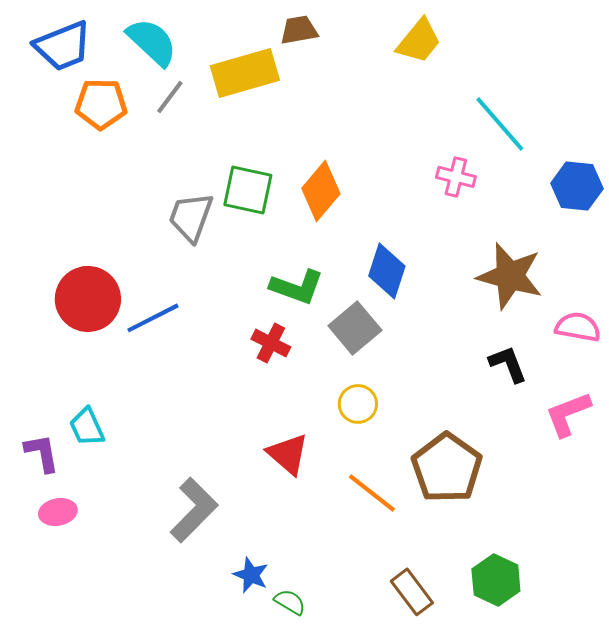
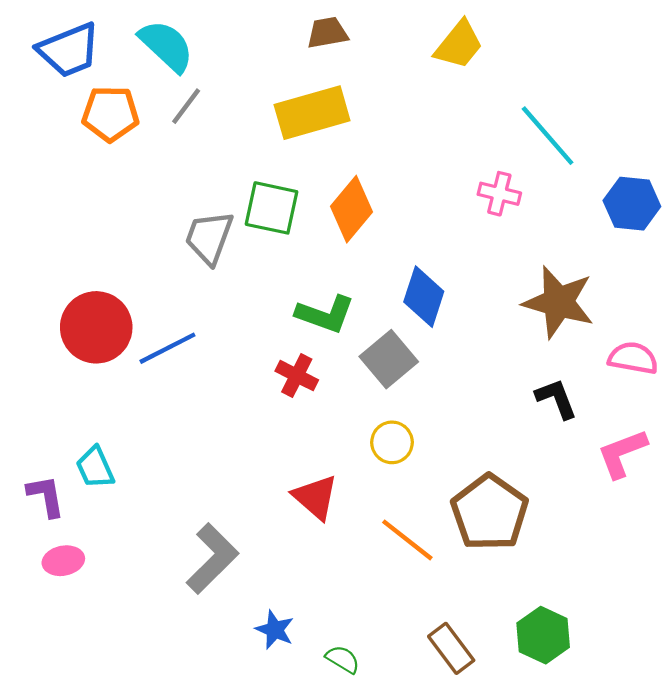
yellow rectangle: (245, 73) -> (312, 113), moved
green semicircle: (290, 602) -> (343, 659), moved

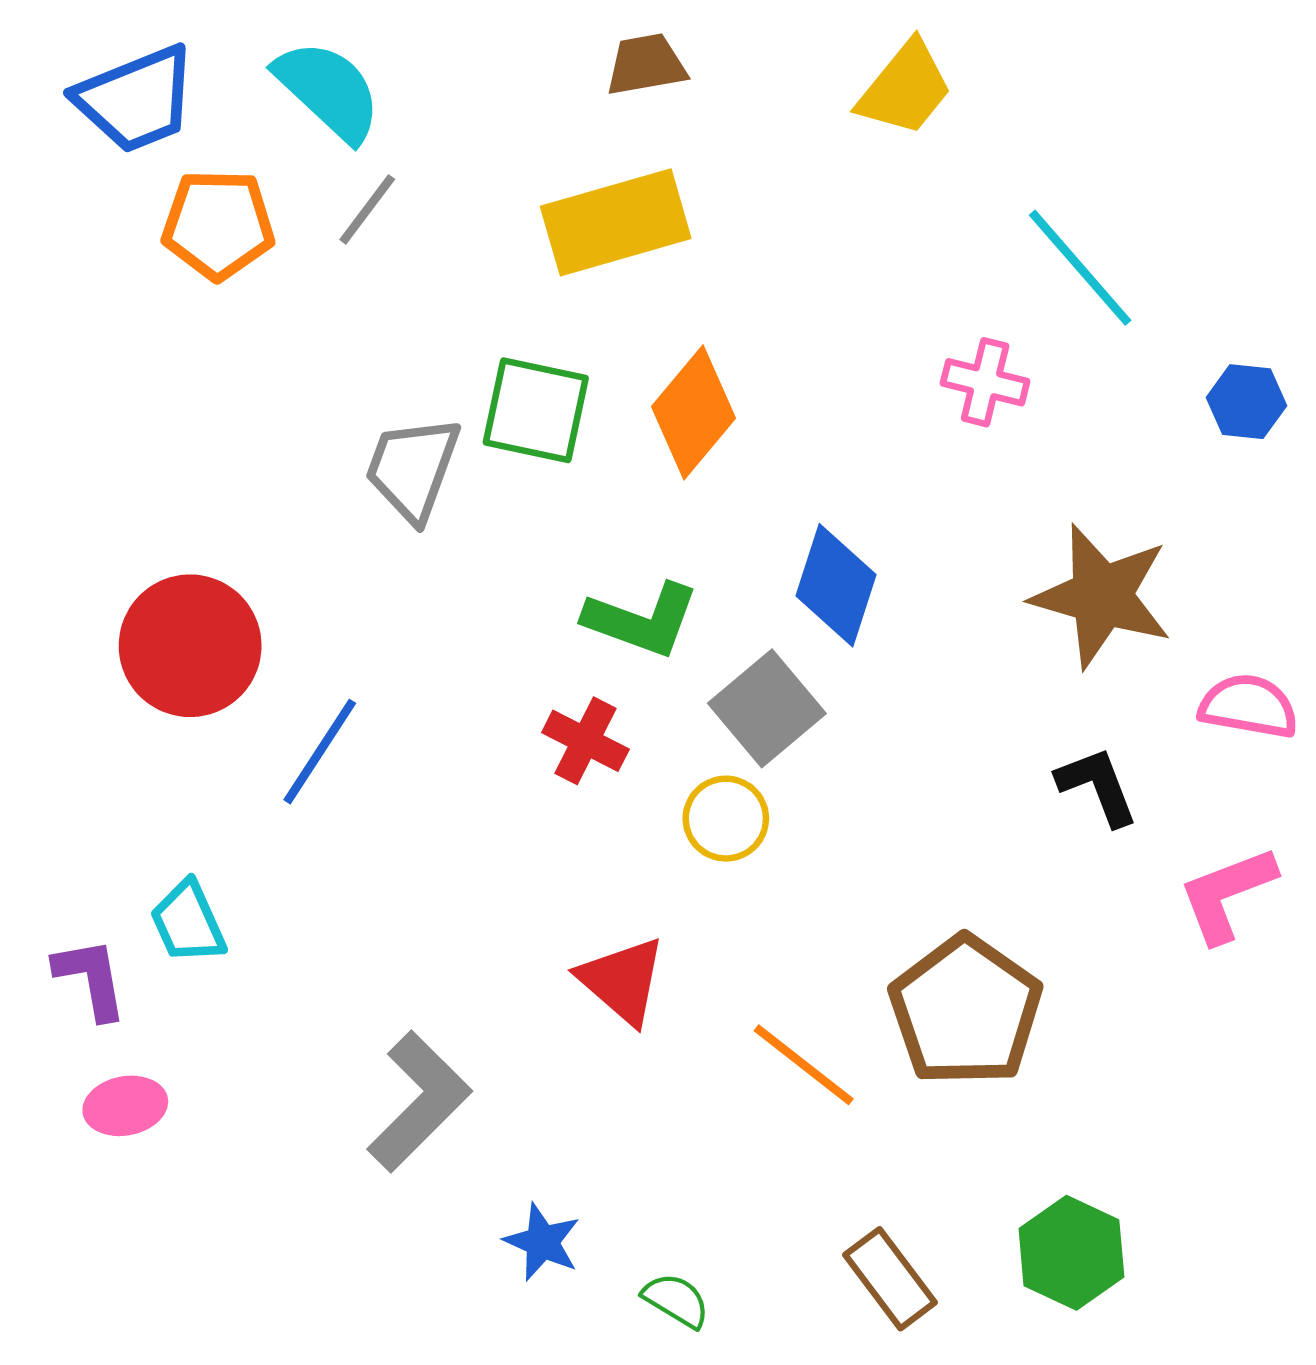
blue hexagon: (632, 204) -> (1246, 402), size x0.7
blue line: (167, 348) -> (320, 752), moved, turned -30
yellow circle: (392, 442) -> (726, 819), moved

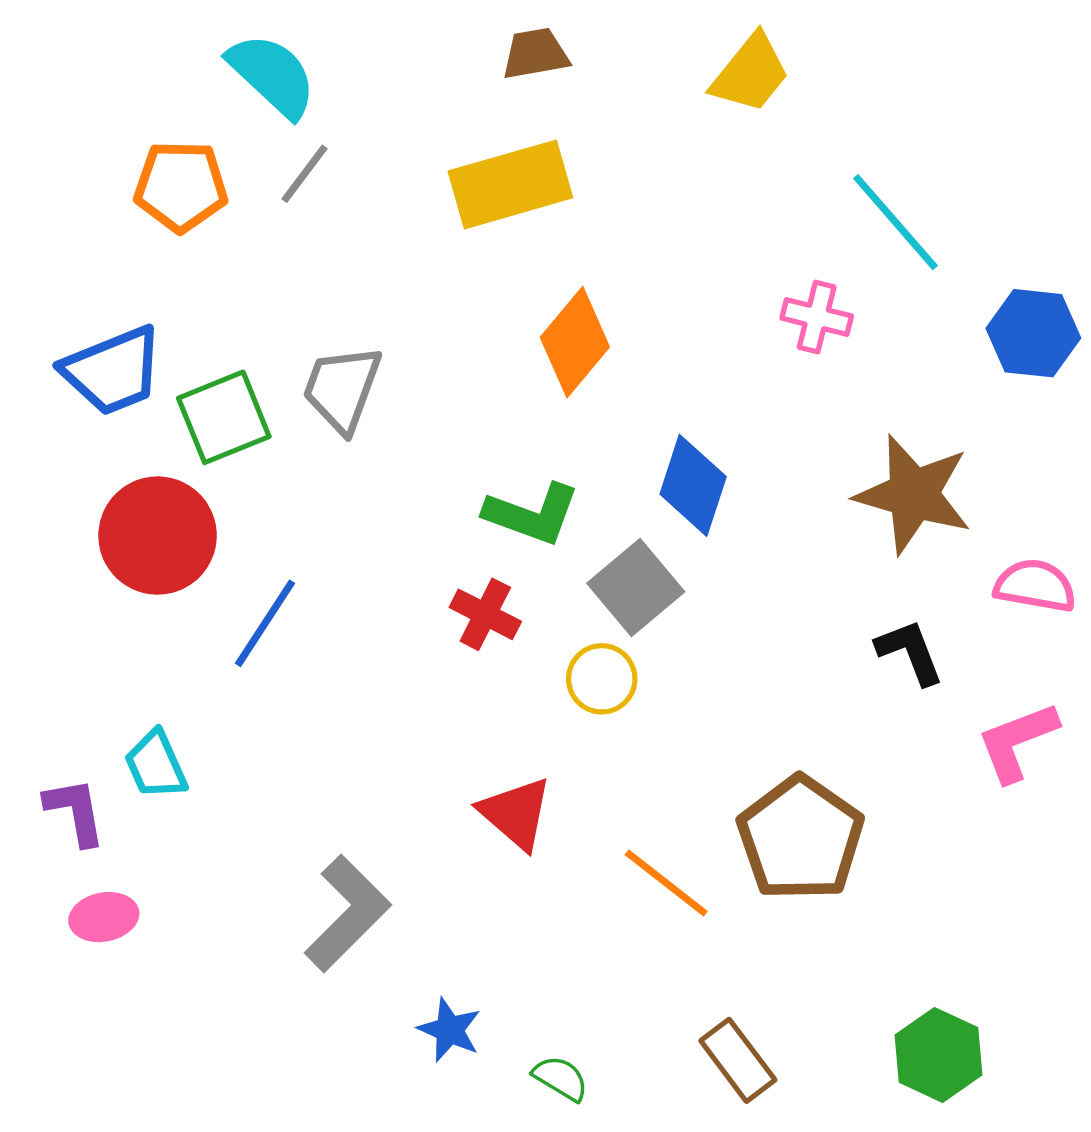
blue trapezoid: (136, 99) -> (113, 371), moved
blue hexagon: (1246, 402) -> (1033, 333), size x1.4
green square: (536, 410) -> (224, 417), moved, turned -34
green hexagon: (1071, 1253) -> (938, 1055), moved

